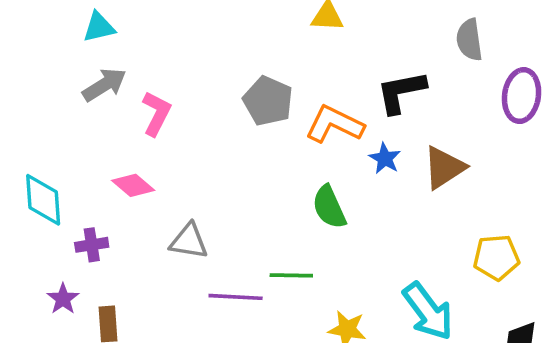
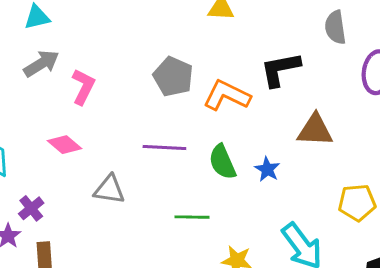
blue star: (385, 158) -> (267, 169), moved
brown triangle: (444, 167) -> (315, 130), turned 36
purple cross: (92, 245) -> (31, 208), moved, turned -30
purple line: (236, 297) -> (164, 148), moved

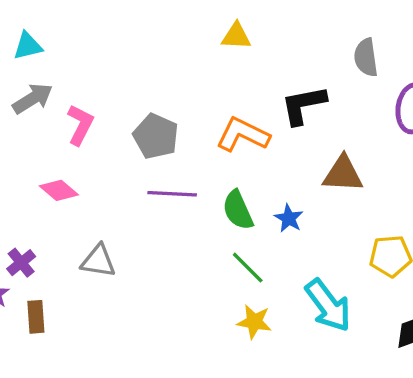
gray pentagon: (173, 77) -> (156, 136), moved
gray triangle: (109, 190) -> (98, 261), moved
green line: (192, 217) -> (248, 268), moved, turned 44

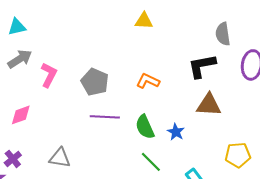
black L-shape: (304, 105) -> (202, 66), moved
orange L-shape: (243, 135) -> (148, 81), size x0.7
pink diamond: (59, 190) -> (21, 115), moved, turned -60

